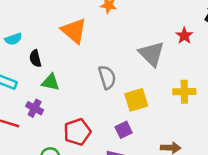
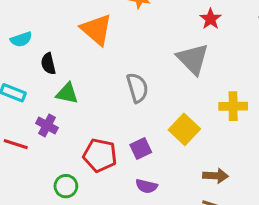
red star: (184, 36) -> (211, 19), moved
yellow square: (136, 100) -> (184, 129), moved, turned -30
purple square: (124, 130) -> (141, 148), moved
red pentagon: (77, 132) -> (100, 155), turned 30

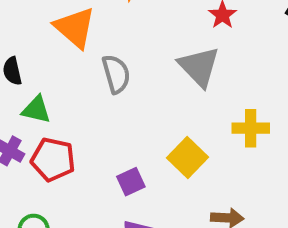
gray semicircle: (137, 88) -> (116, 74), moved
red pentagon: (100, 155) -> (53, 159), moved

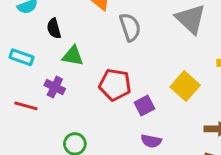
red pentagon: (53, 159) -> (115, 85), moved

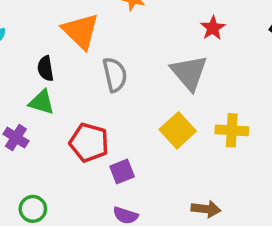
black semicircle: (54, 28) -> (46, 69), moved
yellow square: (185, 86) -> (178, 130), moved

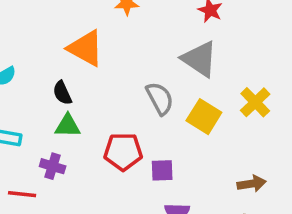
gray semicircle: (115, 75) -> (160, 98), moved
yellow cross: (232, 130) -> (255, 102), turned -32
purple square: (122, 172) -> (162, 170), turned 35

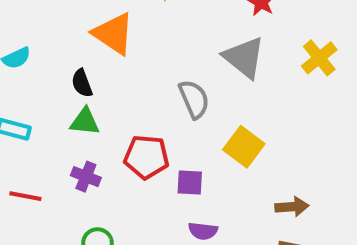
yellow cross: (255, 102) -> (319, 58), moved
yellow square: (204, 117) -> (244, 147), moved
purple cross: (53, 166) -> (86, 177), moved

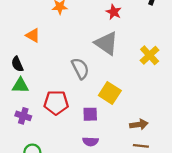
orange triangle: (113, 34) -> (33, 35), size x0.6
yellow cross: (319, 58) -> (150, 55), moved
purple square: (190, 182) -> (90, 114), moved

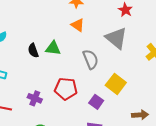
orange triangle: (33, 35) -> (78, 25), moved
green triangle: (20, 85) -> (53, 48), moved
purple square: (90, 114) -> (96, 102), turned 32

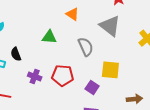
black semicircle: (33, 50) -> (16, 54), moved
yellow square: (116, 84) -> (110, 70), turned -30
purple cross: (35, 98) -> (35, 77), moved

